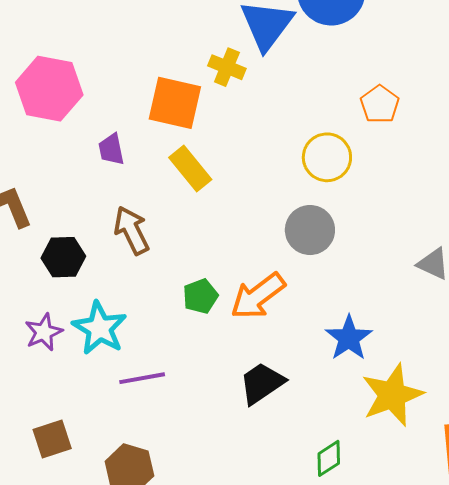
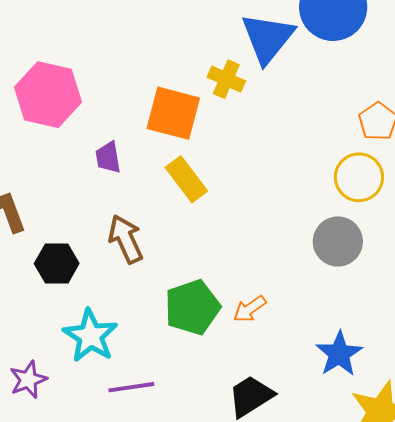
yellow circle: (327, 157) -> (359, 177), moved
gray circle: (310, 230) -> (338, 242), moved
green pentagon: (200, 296) -> (192, 307), size x1.6
orange arrow: (258, 296) -> (250, 309), size x0.6
purple star: (44, 332) -> (28, 380), moved

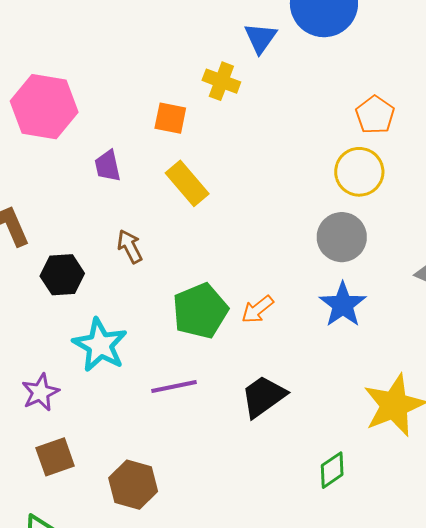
blue triangle: (268, 38) -> (260, 38), size x0.6
orange square: (173, 113) -> (170, 118), size x0.6
brown arrow: (126, 239) -> (130, 247), size x0.7
blue star: (339, 354) -> (343, 305), moved
purple line: (131, 387) -> (174, 387), moved

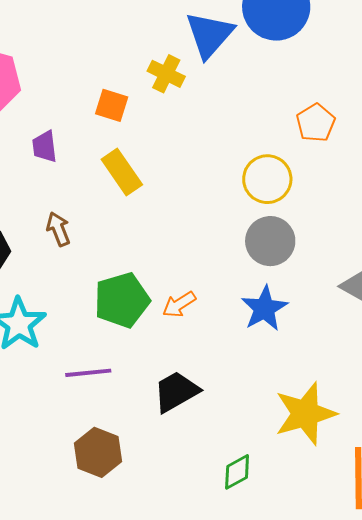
blue triangle: (260, 38) -> (209, 35), size x1.5
yellow circle: (359, 172) -> (267, 179), moved
brown hexagon: (133, 485) -> (98, 452), moved

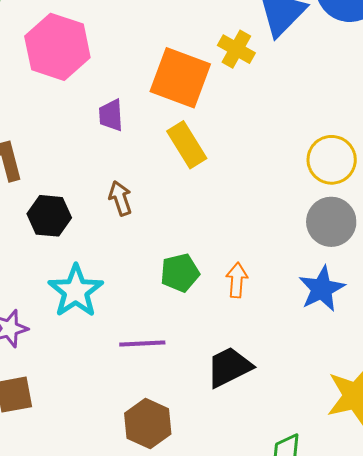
orange square: (112, 105) -> (180, 78), size x1.8
green pentagon: (122, 300) -> (180, 273), size x0.7
orange arrow: (179, 304) -> (237, 280), turned 124

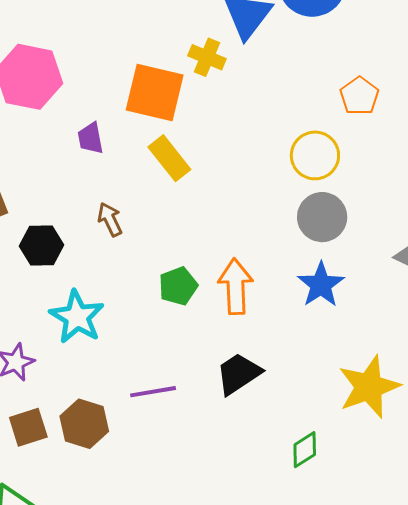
orange arrow: (237, 280) -> (236, 286), size x1.6
purple line: (142, 343) -> (153, 392), moved
brown hexagon: (148, 424) -> (84, 424), moved

